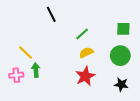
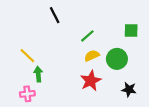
green circle: (120, 56) -> (117, 59), moved
pink cross: (16, 75) -> (27, 94), moved

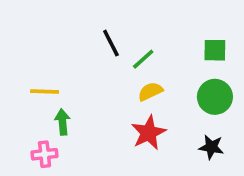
black line: (55, 15) -> (111, 43), moved
yellow line: (27, 56) -> (45, 91), turned -42
green circle: (117, 59) -> (215, 97), moved

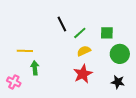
green square: (215, 50) -> (107, 33), moved
pink cross: (45, 154) -> (14, 82), moved, turned 32

